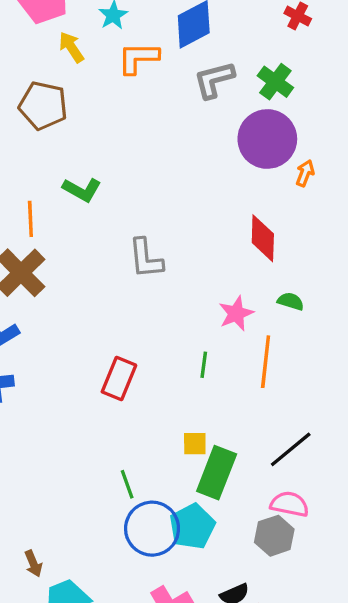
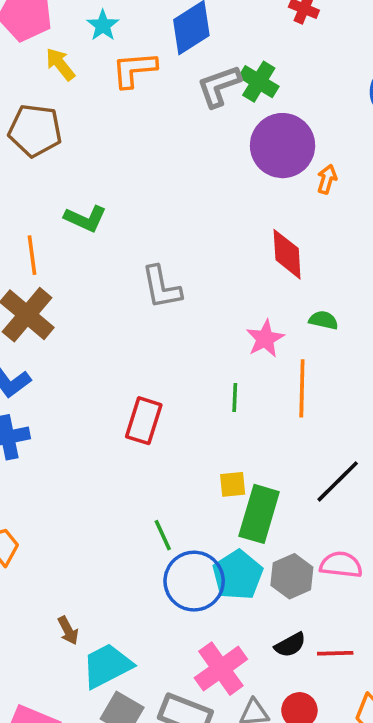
green cross: (275, 82) -> (259, 82), moved
pink semicircle: (290, 504) -> (341, 565), moved
gray hexagon: (274, 536) -> (292, 576), moved

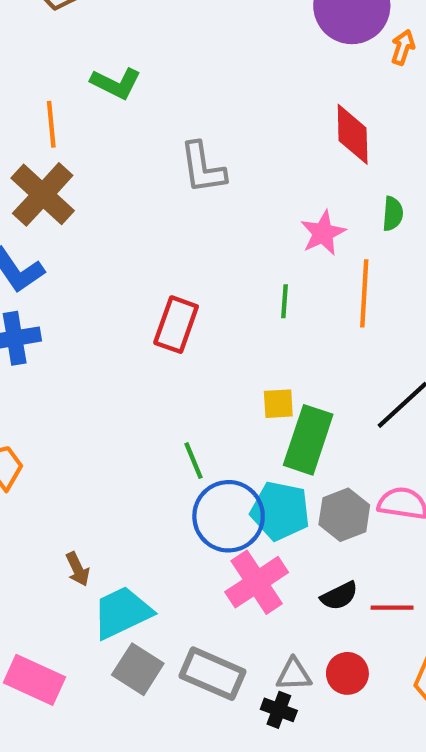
green semicircle: (323, 320) -> (393, 214), turned 80
cyan pentagon: (238, 575) -> (280, 511), turned -30
pink cross: (221, 669) -> (257, 582), moved

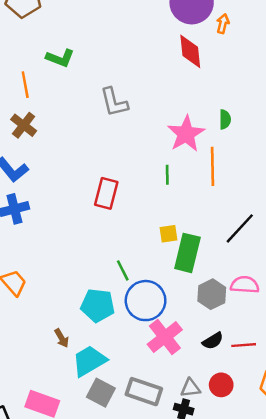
red diamond: (353, 134) -> (190, 51), moved
brown cross: (43, 194) -> (24, 125), size x0.7
pink star: (323, 233) -> (186, 134), size x1.4
cyan pentagon: (280, 511) -> (98, 305), moved

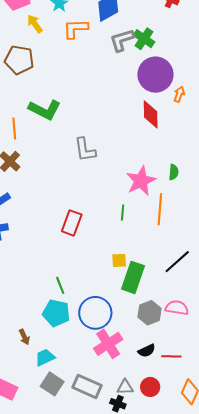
green L-shape: (60, 58) -> (45, 110), size x1.4
green line: (123, 270) -> (60, 285), moved
cyan trapezoid: (89, 361) -> (45, 357), size x0.7

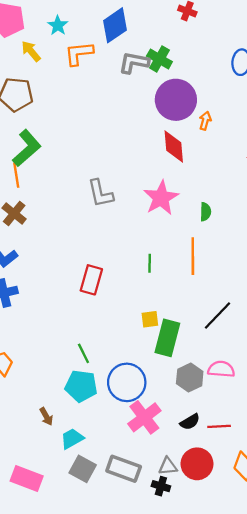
gray L-shape: (122, 40) -> (134, 63), turned 32
green L-shape: (45, 110) -> (27, 148), moved, turned -64
pink star: (141, 181) -> (161, 198), moved
red circle: (150, 387) -> (197, 464), size x1.4

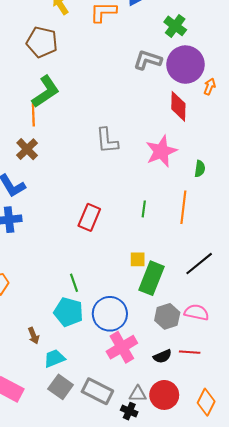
gray L-shape: (134, 63) -> (148, 60), moved
red line: (219, 426) -> (190, 352), moved

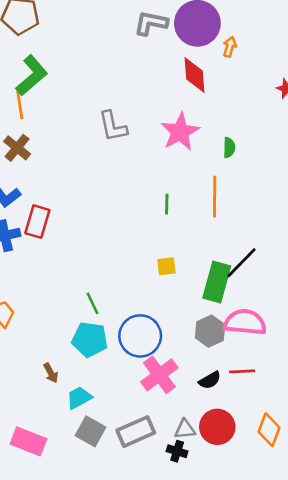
red rectangle: (89, 217) -> (37, 222), moved
green rectangle: (151, 278) -> (217, 282), moved
pink semicircle: (196, 312) -> (245, 322), size x1.4
gray rectangle: (97, 391) -> (136, 432), turned -44

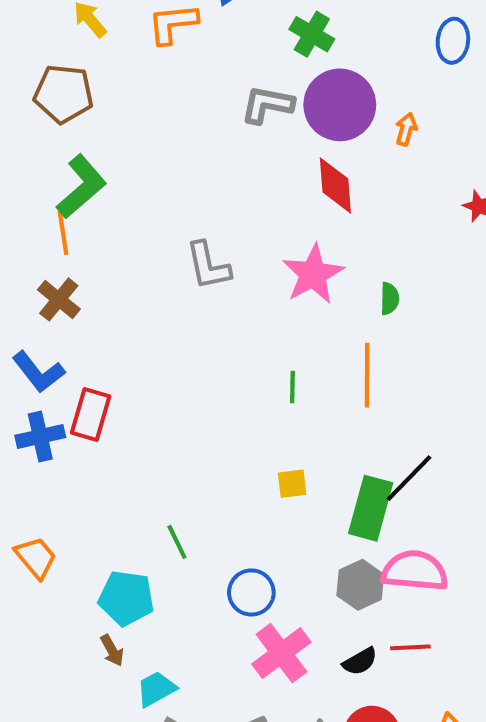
orange arrow: (230, 47) -> (406, 129), moved
blue circle: (140, 336) -> (251, 592), size x0.7
cyan pentagon: (90, 340) -> (126, 598), moved

